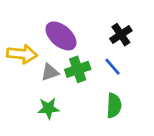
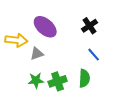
blue line: (112, 67) -> (94, 55), moved
green cross: (78, 69) -> (58, 81), moved

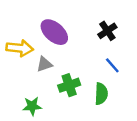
green star: (36, 80) -> (32, 106), moved
green cross: (58, 81) -> (69, 85), moved

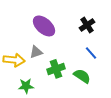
yellow arrow: (20, 48) -> (14, 60), moved
green semicircle: (101, 94) -> (82, 76), turned -60

